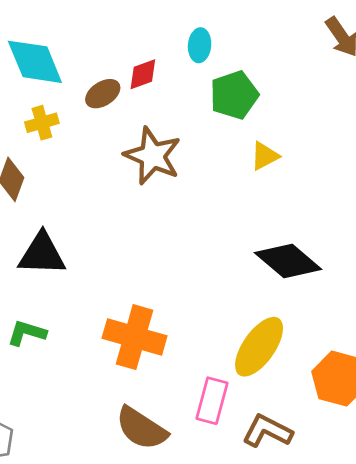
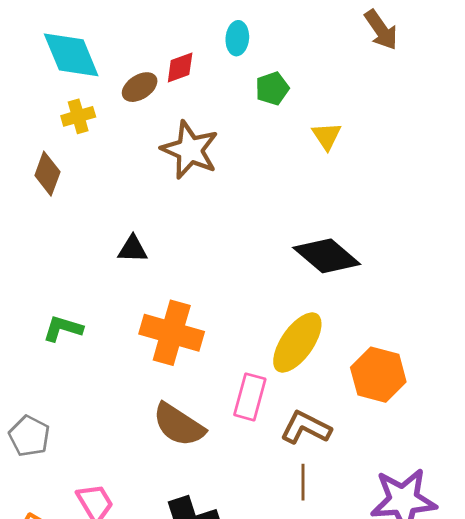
green pentagon: (234, 95) -> (272, 88), size x0.7
yellow triangle: (265, 156) -> (327, 136), moved, turned -36
black triangle: (42, 254) -> (133, 249), moved, size x0.6

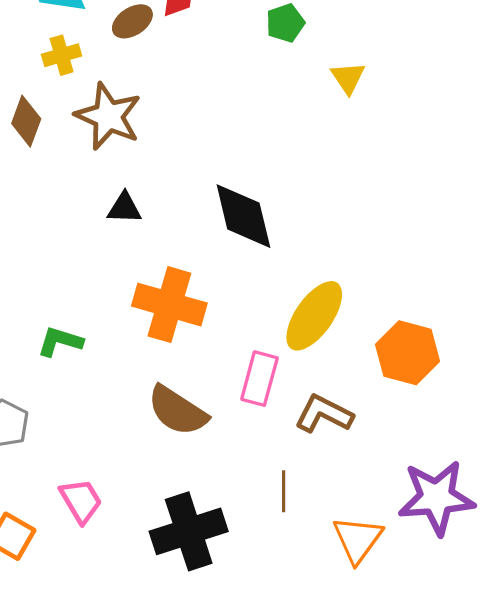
brown star: (190, 150) -> (108, 116), moved
black diamond: (327, 256) -> (243, 216), moved, turned 36
green L-shape: (63, 329) -> (60, 342), moved
brown line: (303, 482) -> (284, 491), moved

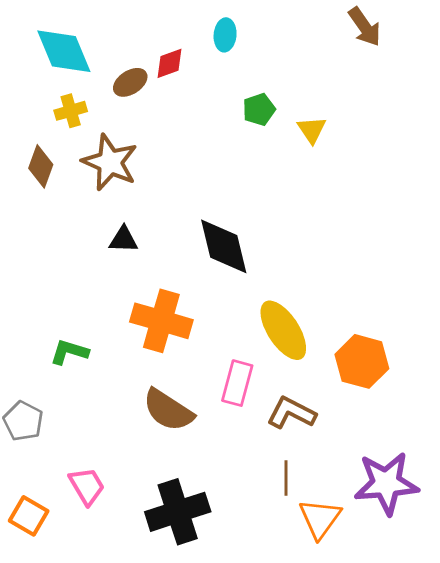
green pentagon: (285, 23) -> (259, 109), moved
yellow ellipse: (314, 316) -> (283, 330), turned -68
brown line: (284, 491) -> (286, 478), moved

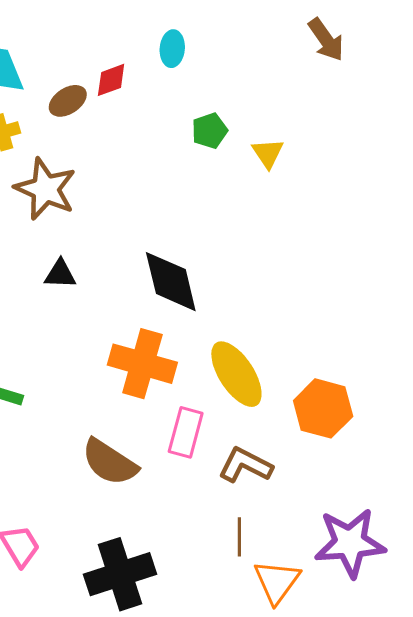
orange cross: (161, 321) -> (142, 364), moved

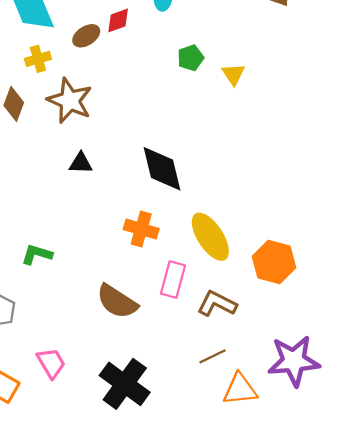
orange cross: (142, 364) -> (141, 229), size x0.7
brown line: (239, 537) -> (213, 356), turned 64
black cross: (120, 574) -> (125, 384), turned -36
orange triangle: (277, 582) -> (240, 389), turned 48

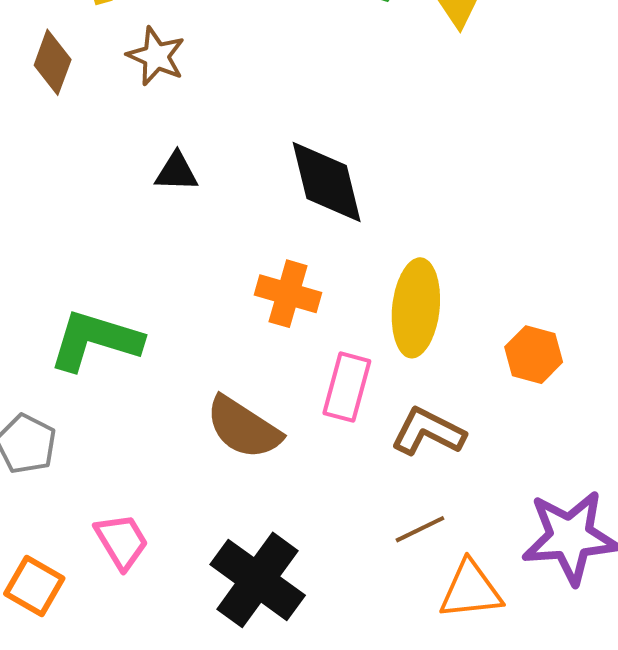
brown star: (70, 101) -> (156, 56), size x0.7
yellow ellipse: (210, 237) -> (416, 308), turned 39
green L-shape: (37, 254) -> (95, 340), size x1.6
orange hexagon: (274, 262) -> (534, 355), size x0.7

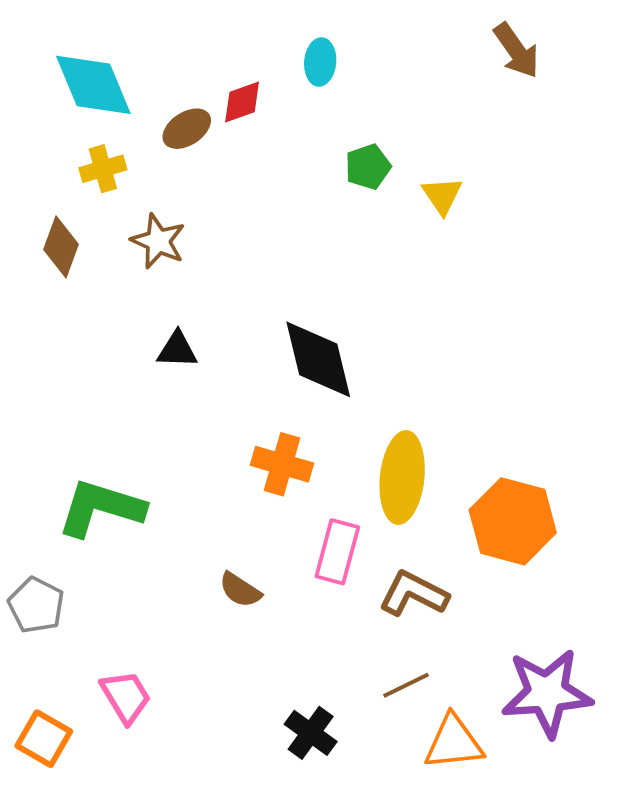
orange hexagon: (534, 355) -> (513, 521), size x1.6
brown semicircle: (243, 428) -> (240, 590), size x0.6
black cross: (258, 580) -> (311, 733), moved, size x0.6

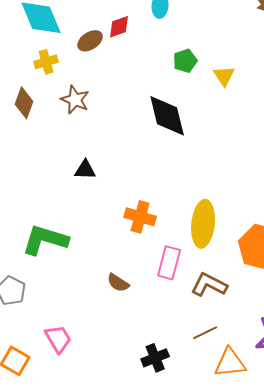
black triangle: (177, 350) -> (85, 170), moved
black diamond: (318, 359) -> (167, 116), moved
black cross: (311, 733) -> (155, 358), turned 32

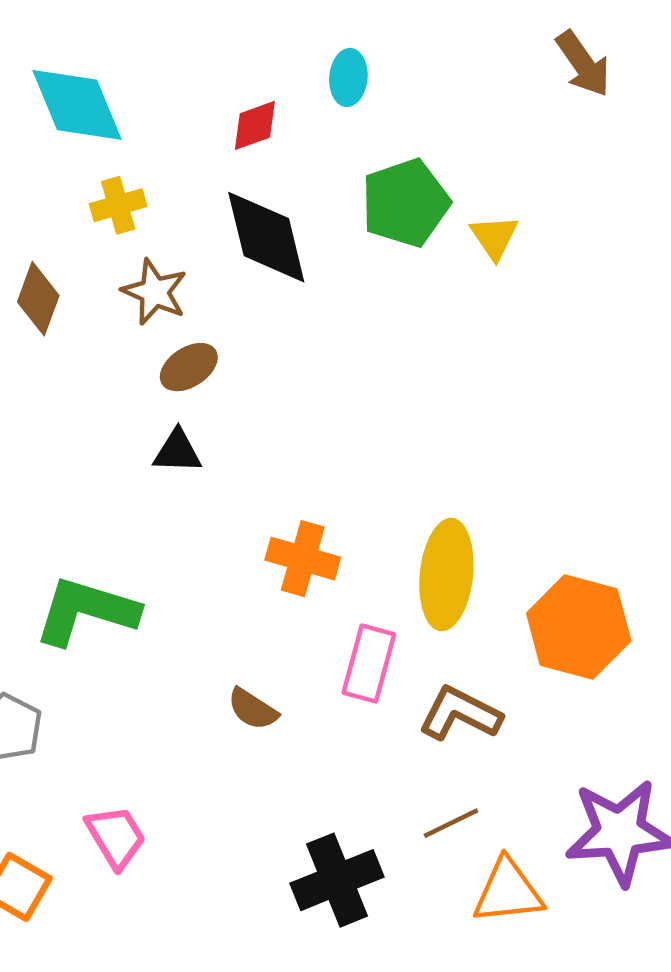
brown ellipse: (90, 41) -> (189, 367), moved
green pentagon: (185, 61) -> (405, 203), size x1.6
yellow cross: (46, 62) -> (118, 205), moved
black diamond: (167, 116) -> (266, 237), moved
black cross: (155, 358) -> (337, 880), size x1.4

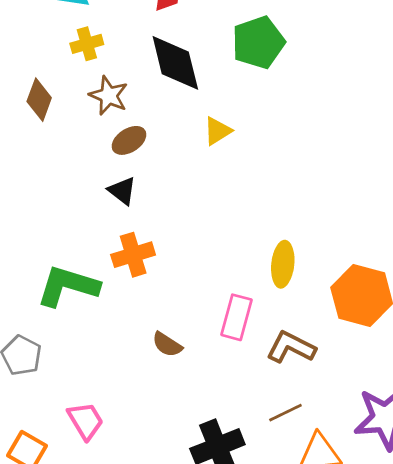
yellow triangle: (494, 237) -> (217, 131), moved, turned 32
black triangle: (177, 451) -> (122, 191), turned 36
orange cross: (303, 559) -> (133, 255), moved, turned -33
yellow ellipse: (446, 575) -> (283, 264), size x0.7

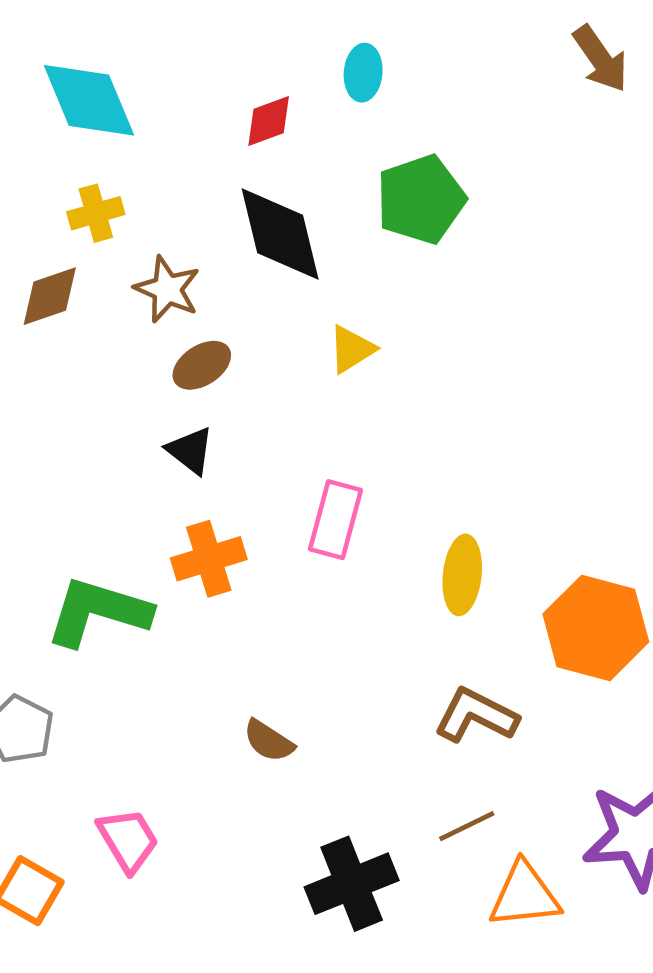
yellow cross: (87, 44) -> (96, 213), moved
brown diamond: (39, 100) -> (50, 296), turned 51
pink rectangle: (237, 317) -> (335, 520), moved
brown semicircle: (167, 345) -> (269, 741), moved

